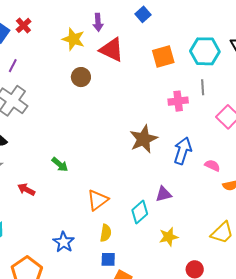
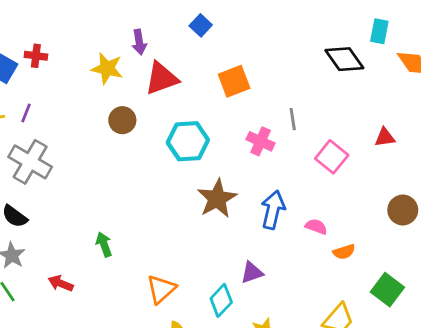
red cross: (23, 25) -> (36, 56), turned -35
red triangle: (112, 50) -> (161, 78), turned -40
cyan hexagon: (205, 51) -> (188, 141), moved
pink cross: (178, 101) -> (261, 141), turned 36
green arrow: (60, 164) -> (104, 244), turned -144

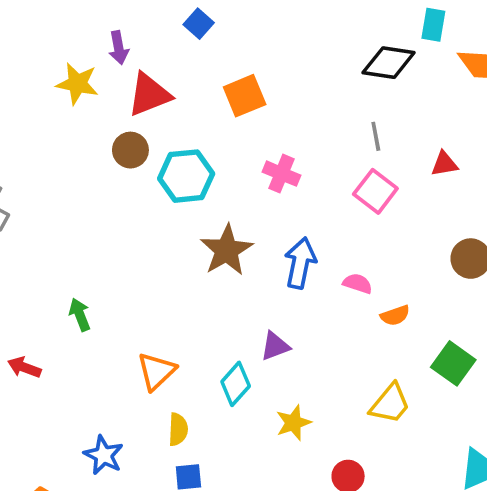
black diamond: (344, 59) -> (389, 63), turned -45
gray line: (293, 119) -> (376, 136), moved
brown circle: (122, 120) -> (130, 150), moved

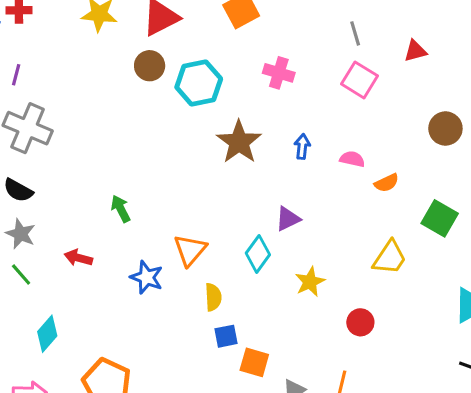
blue arrow: (300, 263) -> (302, 147), size x0.6
blue star: (104, 455) -> (147, 277), moved

